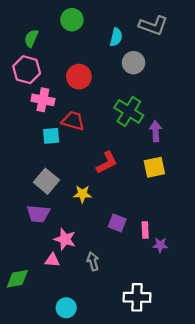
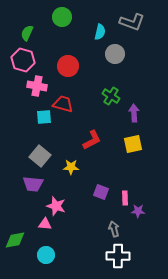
green cross: (129, 111) -> (111, 96), size x0.7
gray arrow: (93, 261) -> (114, 229), moved
cyan circle: (66, 308) -> (46, 255), moved

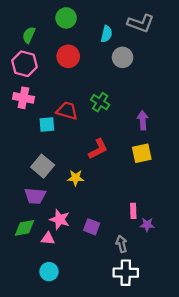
red circle: (68, 66) -> (68, 56), moved
pink cross: (37, 86) -> (23, 98), moved
green cross: (111, 96) -> (100, 102), moved
purple square: (101, 192) -> (92, 227), moved
green diamond: (15, 240) -> (24, 228), moved

